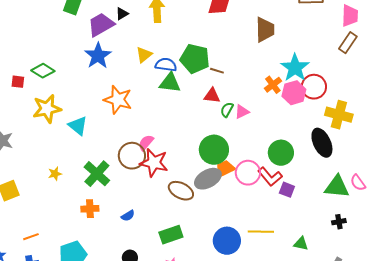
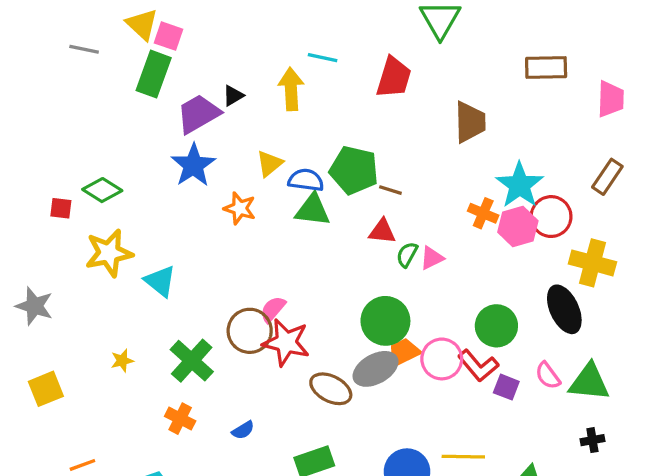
brown rectangle: (348, 43) -> (607, 177), moved
orange cross: (273, 85) -> (483, 213), turned -30
orange star: (118, 100) -> (240, 208), moved, size x0.7
pink semicircle: (358, 183) -> (548, 376), moved
orange cross: (90, 209) -> (180, 419), turned 30

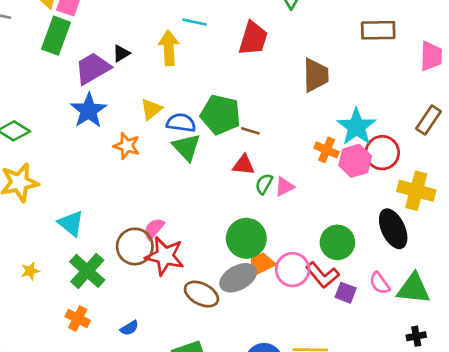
green triangle: (313, 210) -> (186, 147), turned 40
cyan triangle: (160, 281) -> (71, 223), moved

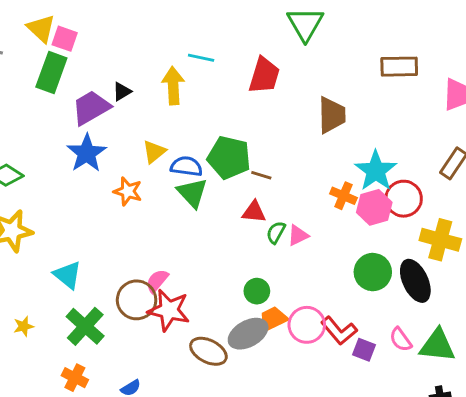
green circle: (246, 238) -> (257, 291), size x0.6
green circle: (337, 242) -> (373, 272), moved

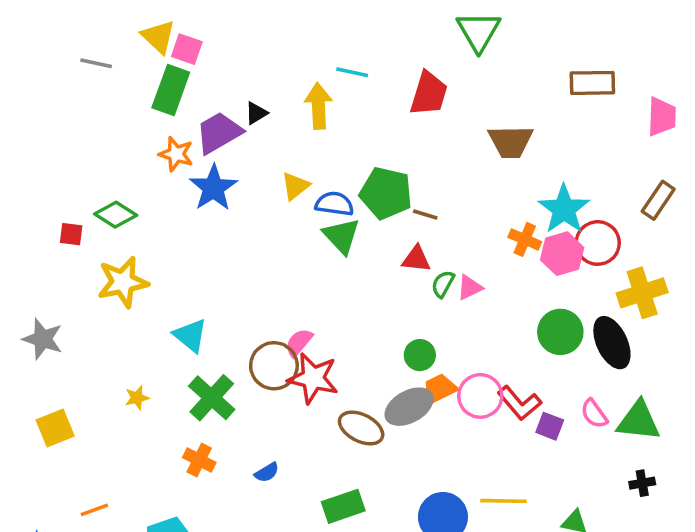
brown trapezoid: (332, 115) -> (511, 142), turned 90
orange star: (128, 191) -> (176, 154), moved
yellow cross: (440, 240) -> (642, 293), turned -33

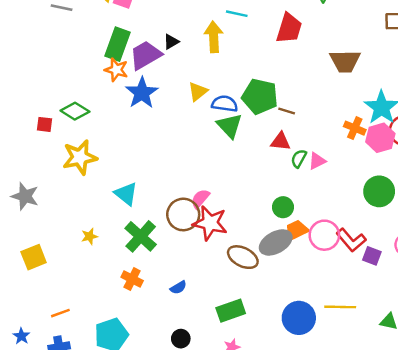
green rectangle: (171, 90) -> (118, 44), moved

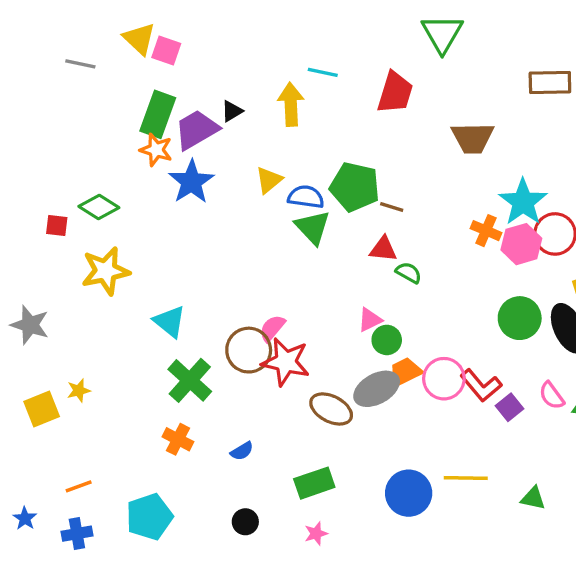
green semicircle: (299, 159) -> (409, 273), turned 90
pink triangle: (317, 161) -> (370, 320), moved
yellow star: (90, 236) -> (79, 390), moved
purple square: (372, 256) -> (510, 407), turned 30

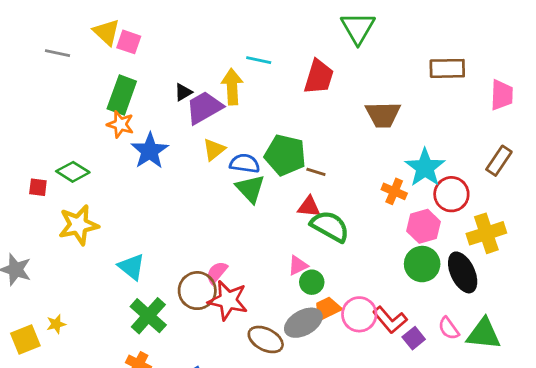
purple trapezoid: (196, 130) -> (204, 108), moved
pink hexagon: (521, 244) -> (424, 226), moved
green semicircle: (409, 273) -> (330, 226), size x1.8

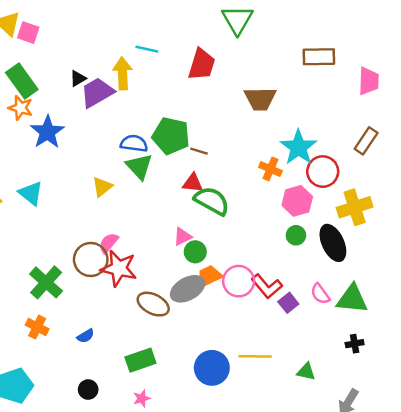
green rectangle: (122, 95) -> (22, 81), turned -56
yellow triangle: (214, 149) -> (102, 187), moved
green circle: (422, 264) -> (296, 235), size x0.6
cyan triangle: (132, 267) -> (31, 193), moved

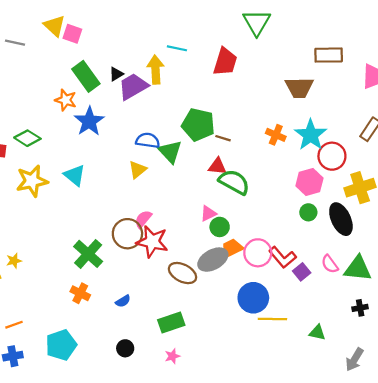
green rectangle: (22, 81) -> (86, 76), moved
brown trapezoid: (260, 99) -> (299, 88), moved
blue semicircle: (134, 143) -> (148, 140), moved
orange cross: (270, 169) -> (276, 135), moved
blue circle: (212, 368) -> (253, 298), moved

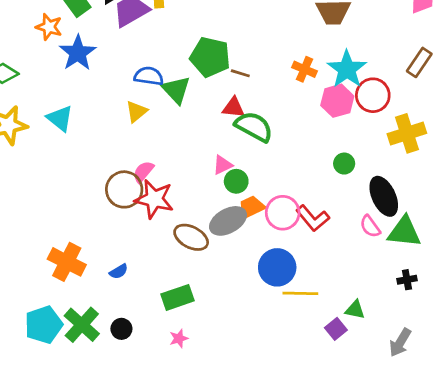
pink hexagon: (309, 182) -> (337, 101), moved
black ellipse: (341, 219) -> (384, 196), moved
green cross: (88, 254) -> (82, 325), moved
purple square: (302, 272) -> (336, 329), moved
orange cross: (80, 293) -> (67, 262), size x1.5

